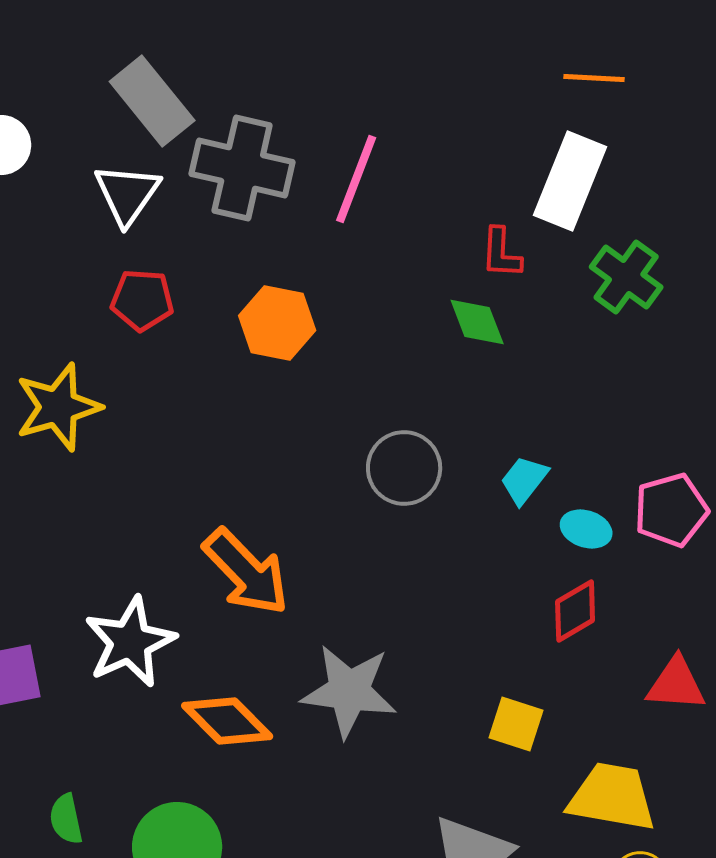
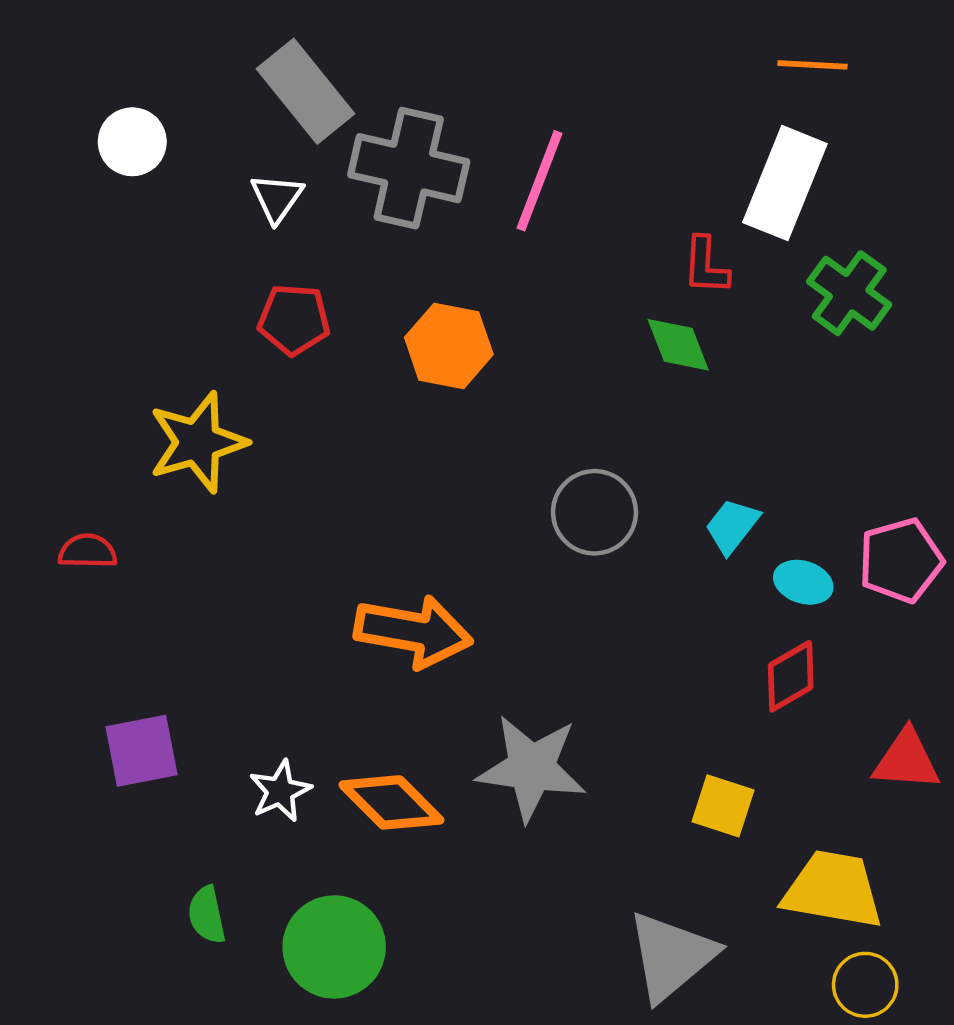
white triangle: (127, 194) -> (277, 198), size x0.7
orange arrow: (246, 572) -> (413, 632), turned -36
white star: (130, 642) -> (280, 791), moved, size x0.6

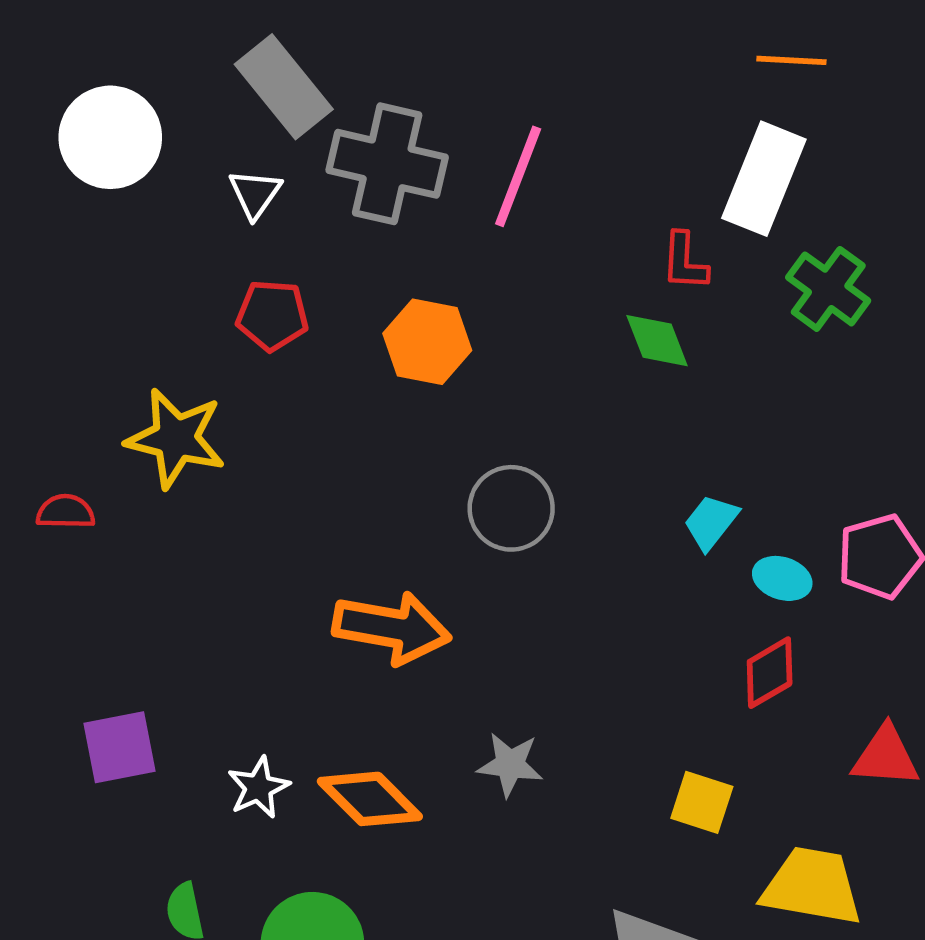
white circle: (132, 142) -> (110, 137), size x1.5
yellow star: (198, 442) -> (176, 438), turned 30
gray circle: (594, 512) -> (511, 508), moved
red semicircle: (88, 551) -> (65, 512), moved
gray star: (531, 768) -> (510, 764), size x0.6

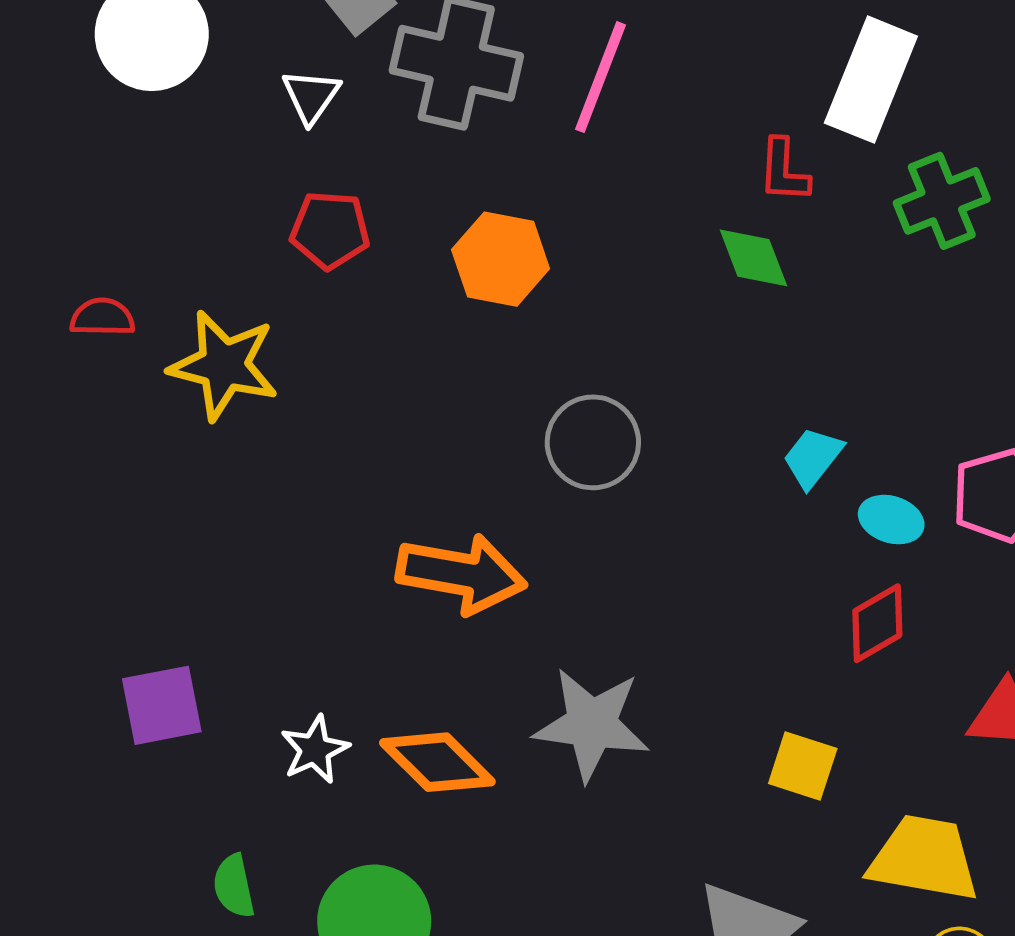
green cross: (828, 289) -> (942, 201), turned 32
red semicircle: (65, 512) -> (102, 317), moved
gray star: (510, 764) -> (592, 724), size x1.6

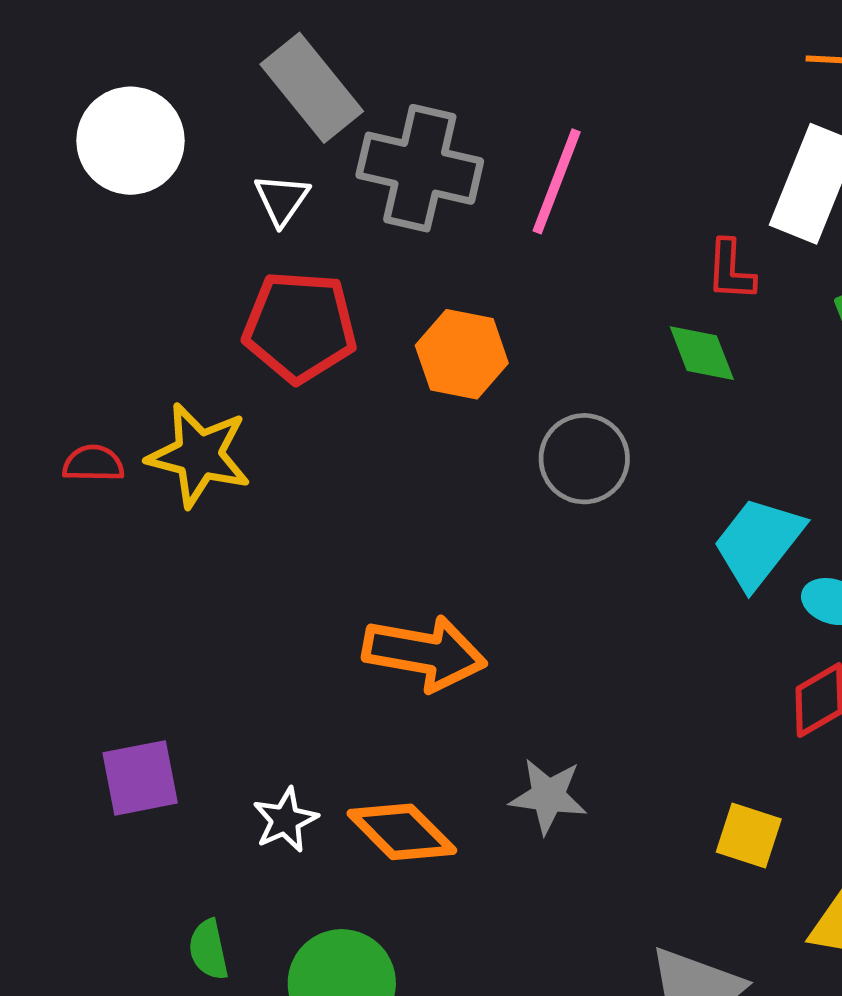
red pentagon: (330, 230) -> (300, 327), size x1.5
red semicircle: (102, 317) -> (93, 463), moved
gray circle: (593, 442) -> (584, 459), moved
cyan trapezoid: (813, 458) -> (758, 543), size x1.6
gray star: (592, 724) -> (548, 796), size x0.7

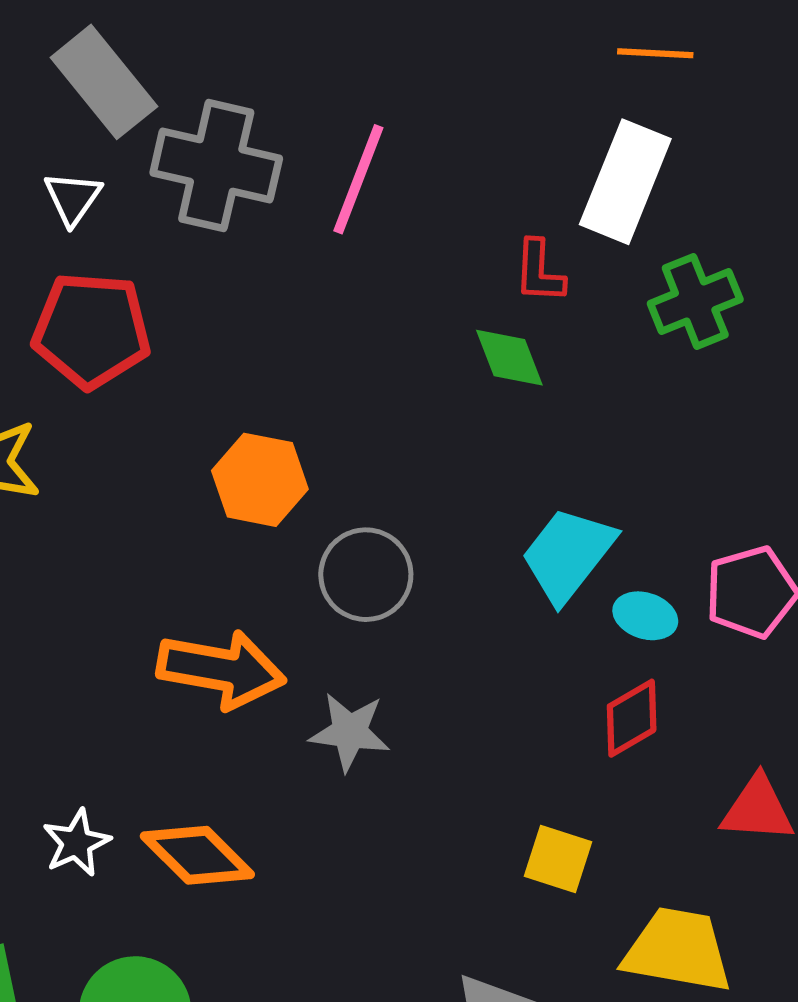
orange hexagon: (462, 354) -> (260, 480), moved
gray circle: (584, 459) -> (366, 575), moved
gray star: (548, 796) -> (350, 732), moved

